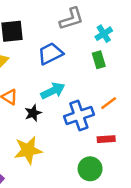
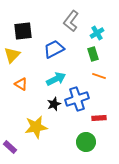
gray L-shape: (71, 19) -> (71, 21), turned 145
orange line: (109, 103) -> (99, 76), moved, turned 56
black star: (33, 113) -> (54, 104), moved

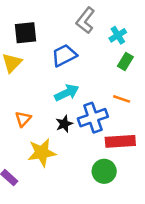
green rectangle: (93, 54) -> (125, 61), moved, turned 48
orange line: (99, 76) -> (122, 99), moved
orange triangle: (21, 84) -> (23, 119), moved, turned 40
red rectangle: (99, 118) -> (120, 141), size x1.6

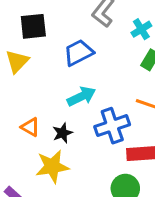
orange triangle: (23, 119) -> (30, 127), turned -42
black star: (64, 124) -> (62, 133), moved

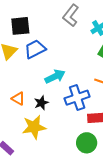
blue trapezoid: (79, 53) -> (35, 49), moved

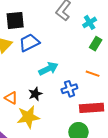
blue cross: (77, 98) -> (69, 89), size x0.7
orange triangle: (18, 99) -> (11, 98), moved

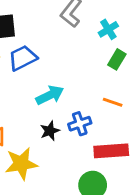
black star: (35, 94) -> (50, 131), moved

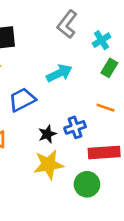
blue trapezoid: (23, 58) -> (22, 100), moved
cyan arrow: (50, 95) -> (59, 73), moved
yellow star: (21, 164) -> (49, 164), moved

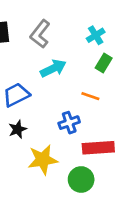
gray L-shape: (67, 24) -> (40, 34), moved
orange line: (105, 108) -> (90, 96), moved
black star: (47, 134) -> (18, 129), moved

